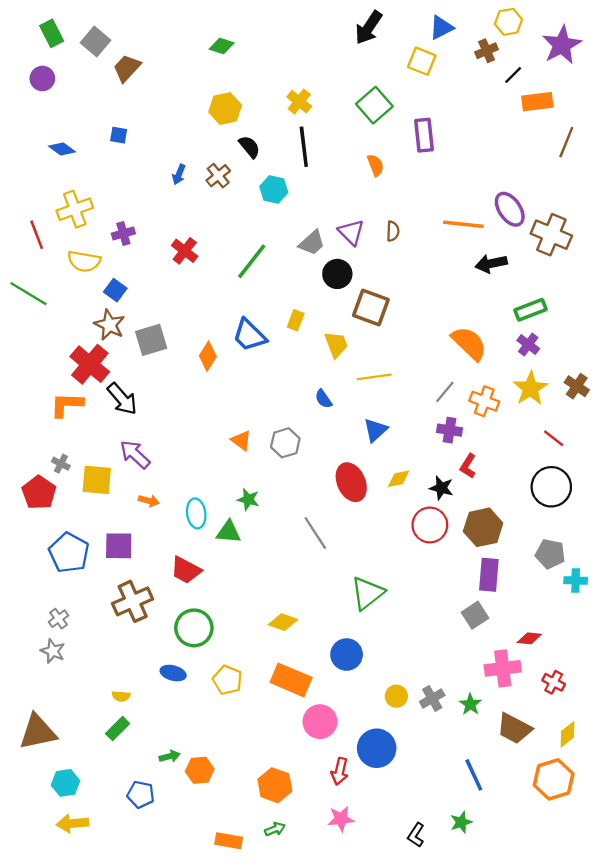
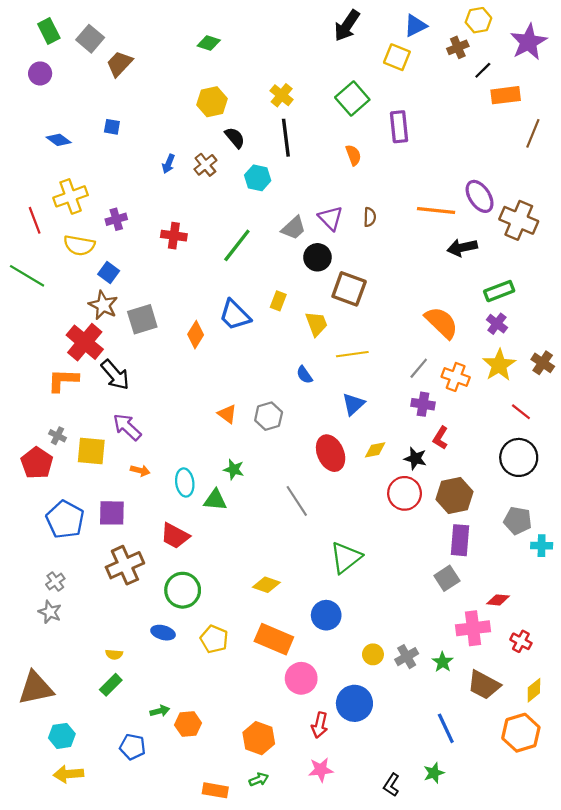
red cross: (185, 251) -> (174, 236), turned -30

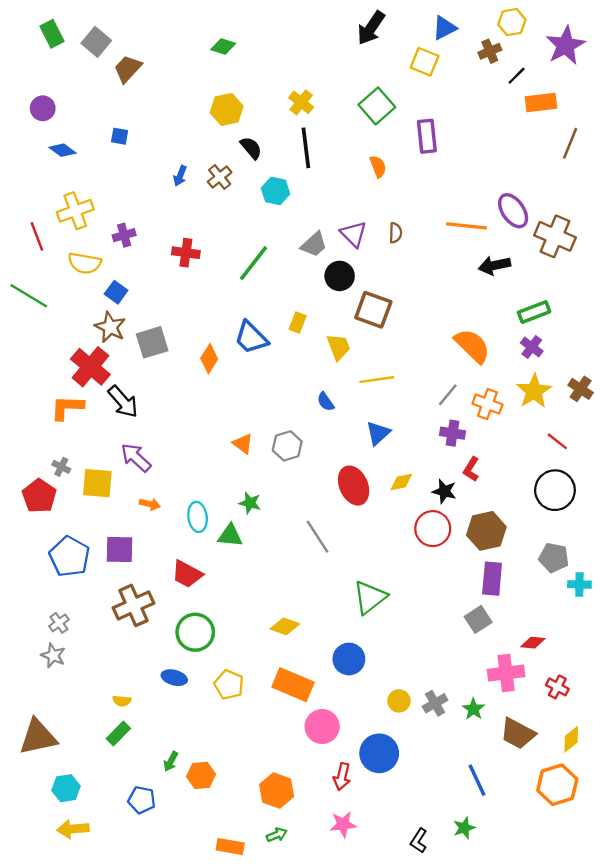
purple circle: (40, 73) -> (43, 108), moved
green arrow: (160, 711) -> (171, 761), turned 132

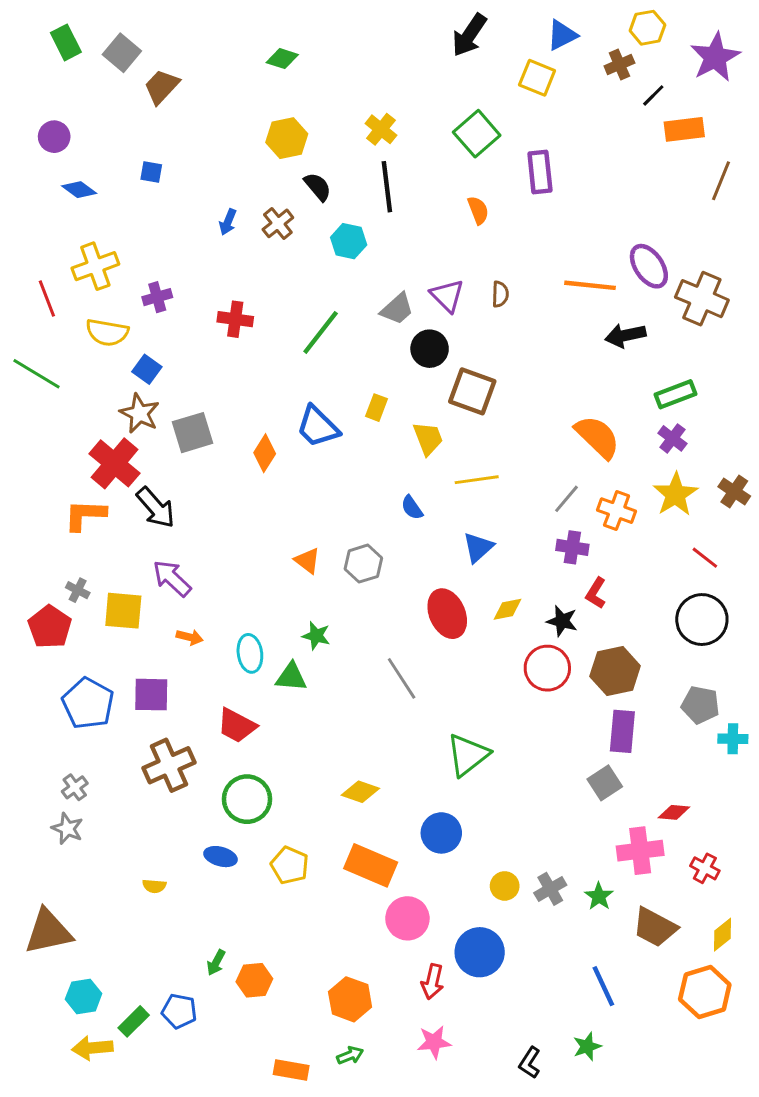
green rectangle: (118, 734) -> (134, 1021), moved

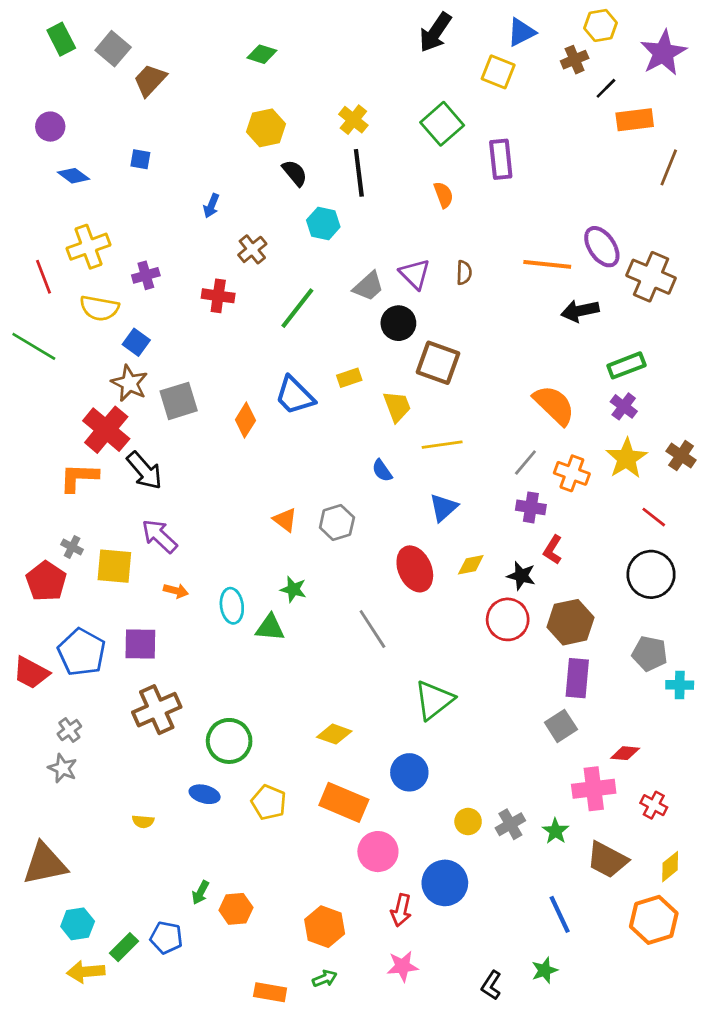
brown cross: (278, 223) -> (252, 249), moved
yellow rectangle: (377, 408) -> (349, 378), turned 50
red trapezoid: (237, 726) -> (31, 673), moved

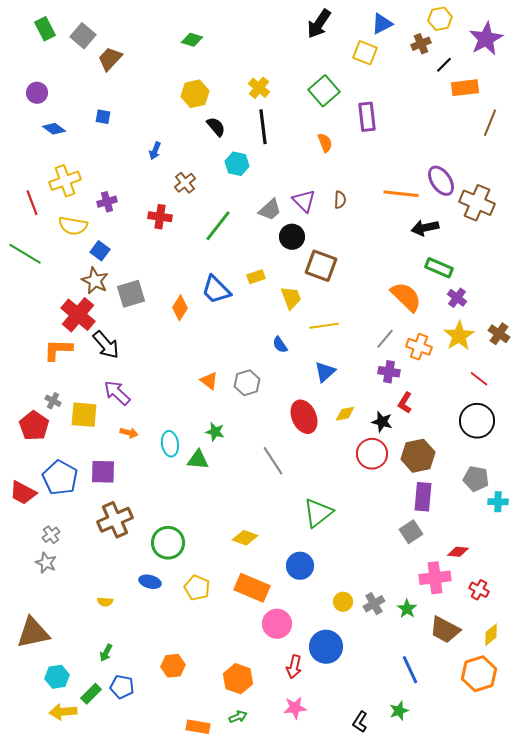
green rectangle: (626, 365) -> (439, 268), moved, turned 44
green arrow: (200, 893) -> (106, 653), moved

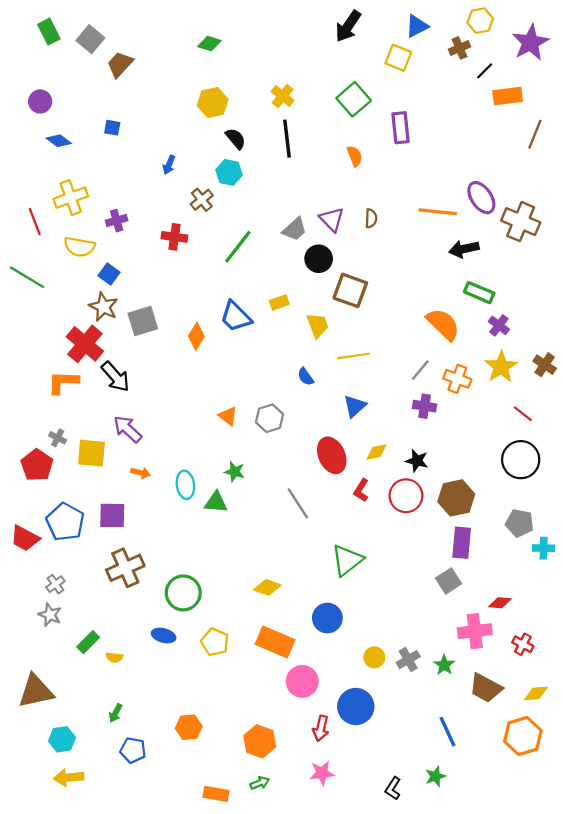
cyan hexagon: (237, 164) -> (229, 172), moved
red L-shape: (405, 403) -> (361, 490), moved
yellow diamond: (491, 635) -> (536, 693), turned 35
green rectangle: (91, 694) -> (88, 642), moved

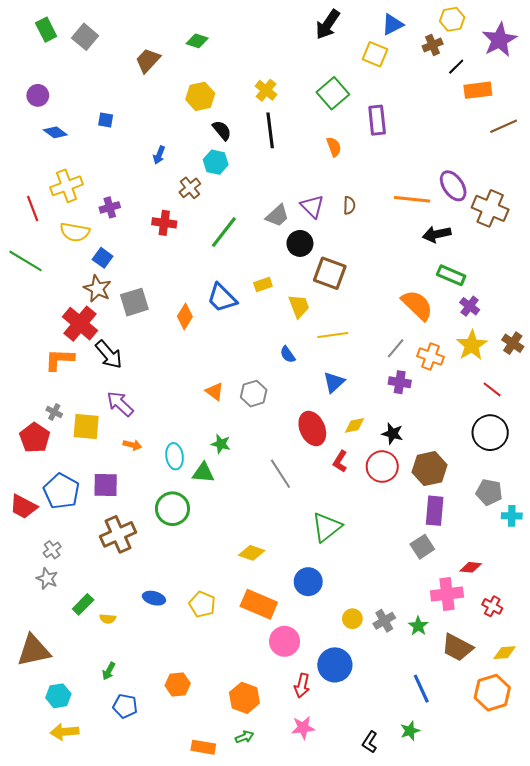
brown trapezoid: (120, 64) -> (148, 60), moved
brown line: (535, 134) -> (504, 126), turned 44
green circle: (183, 593) -> (172, 509), moved

